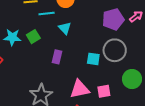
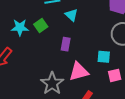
cyan square: (93, 59) -> (104, 57), moved
pink triangle: (80, 89) -> (79, 72), moved

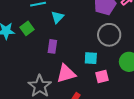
cyan triangle: (72, 15) -> (58, 17), turned 32

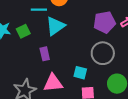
cyan triangle: (58, 17) -> (55, 26), size x1.5
purple rectangle: (52, 46) -> (45, 54), turned -32

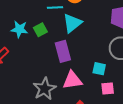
purple rectangle: (45, 54) -> (63, 51), size x1.5

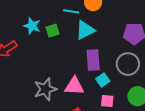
purple rectangle: (63, 51) -> (93, 60), moved
cyan square: (99, 69) -> (103, 80), turned 32

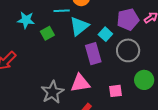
cyan star: (32, 26) -> (26, 20), moved
cyan square: (103, 80) -> (105, 34), moved

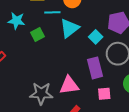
purple rectangle: (93, 54) -> (95, 68), moved
gray star: (52, 92) -> (41, 93), turned 30

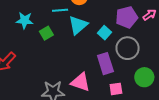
pink triangle: (69, 85) -> (80, 82), turned 30

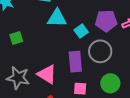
cyan triangle: (78, 25) -> (57, 18), turned 30
green square: (46, 33) -> (16, 38), moved

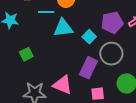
purple rectangle: (75, 62) -> (88, 68), turned 40

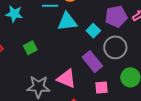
purple rectangle: (88, 68) -> (92, 62), turned -65

